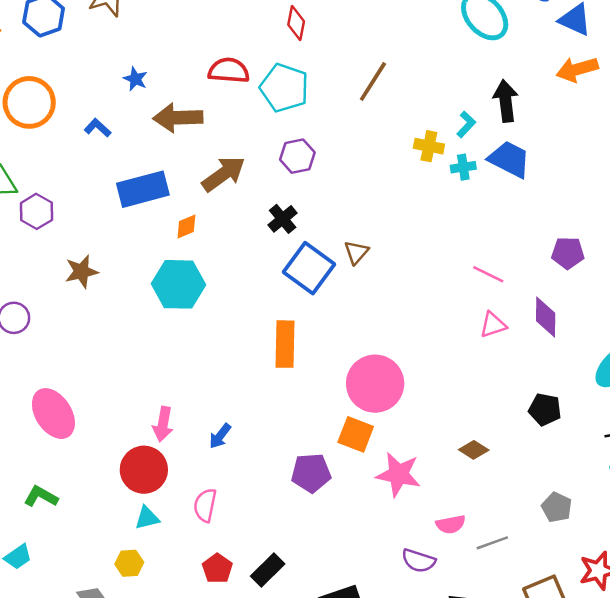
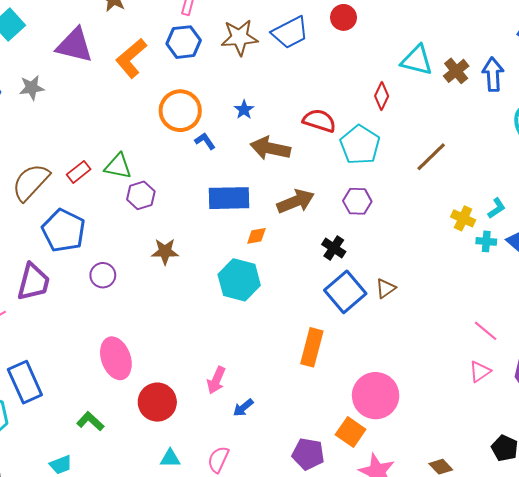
orange circle: (29, 102) -> (180, 111), moved
black cross: (283, 219) -> (334, 248), turned -30
pink triangle: (493, 325) -> (480, 372), turned -30
pink arrow: (163, 424) -> (216, 380), moved
red circle: (144, 470) -> (157, 402), moved

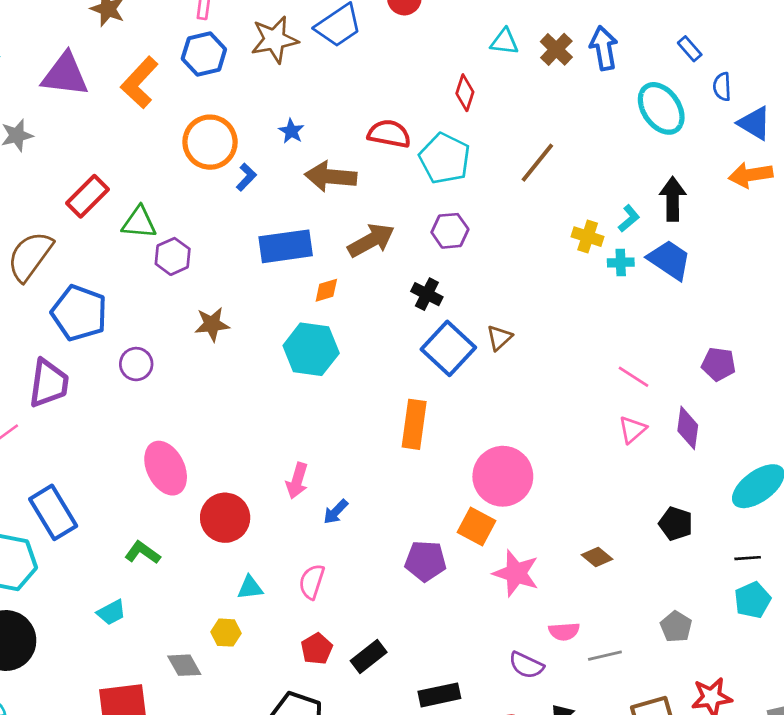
cyan triangle: (417, 60) -> (504, 42), size x0.7
blue L-shape: (205, 141) -> (246, 177), turned 85
red rectangle: (79, 172) -> (87, 196), moved, size x1.4

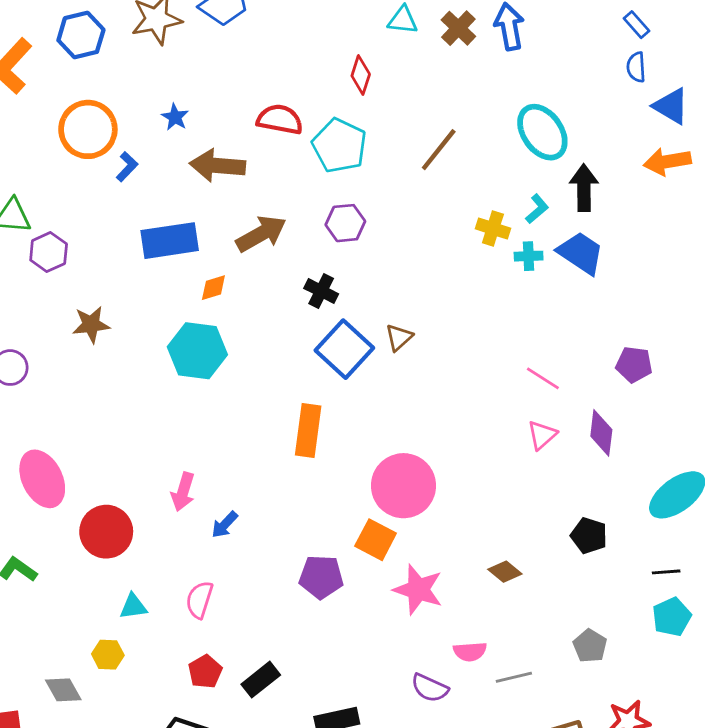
blue rectangle: (690, 49) -> (636, 25), moved
cyan ellipse: (661, 108) -> (542, 132), moved

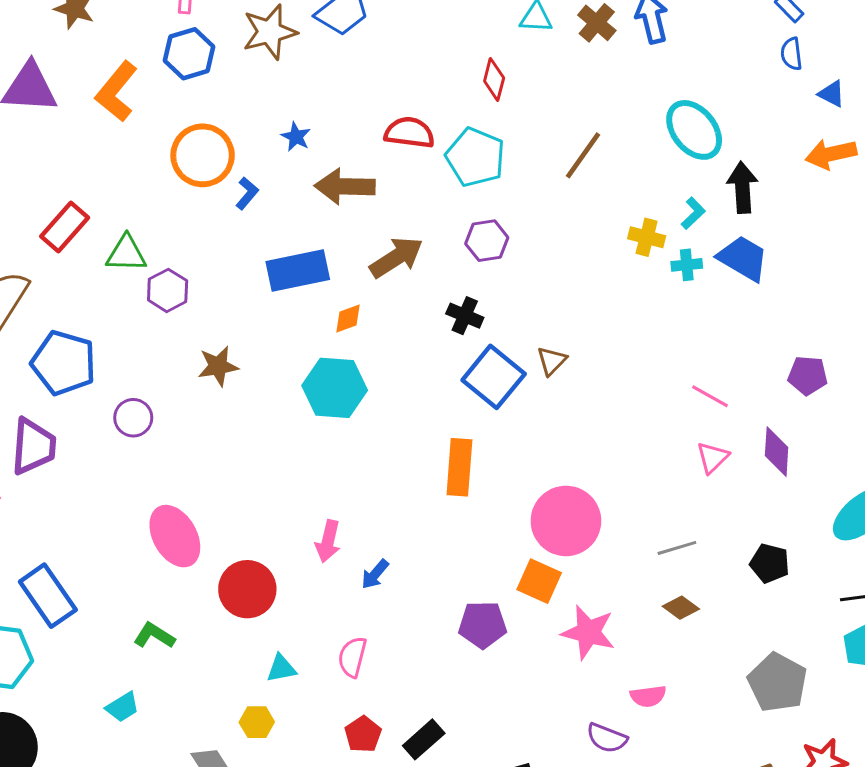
blue triangle: (671, 106) -> (832, 94), size x0.7
gray pentagon: (590, 646) -> (777, 683), size x1.6
gray line: (514, 677) -> (677, 548), moved

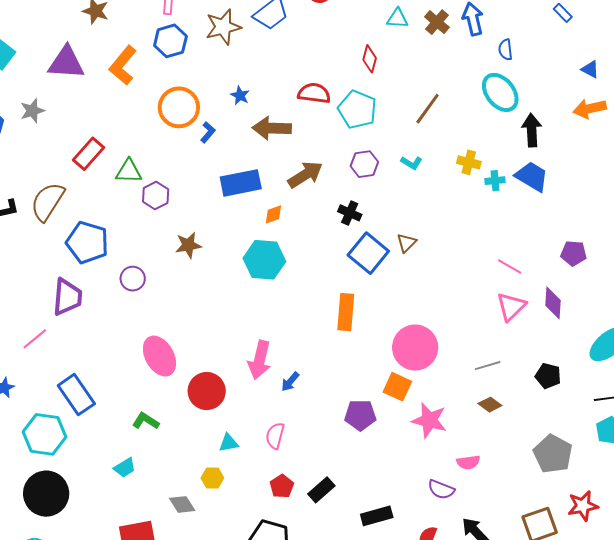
blue semicircle: (791, 54) -> (505, 50), moved
cyan L-shape: (693, 213) -> (412, 163), moved, turned 75
pink triangle: (713, 458) -> (511, 307), size x1.4
pink arrow: (328, 541) -> (260, 360), size x1.4

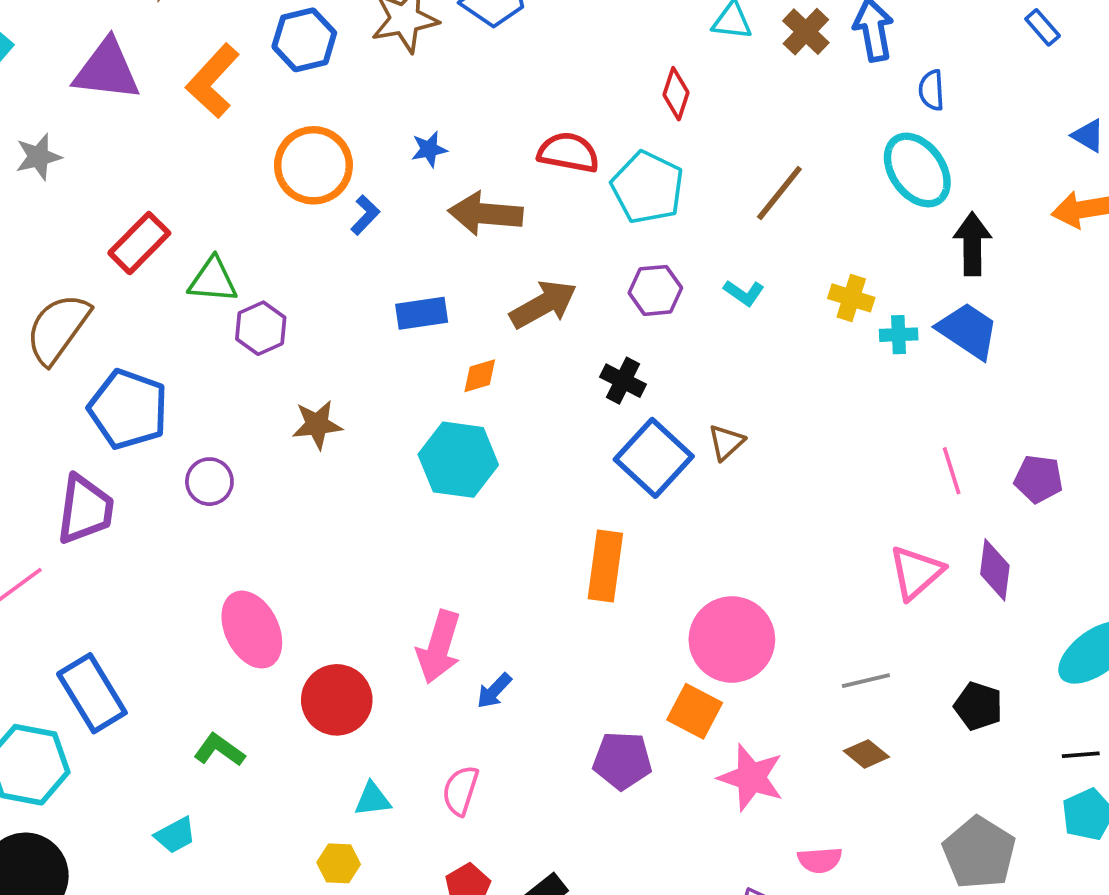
blue star: (240, 95) -> (429, 149), turned 30
blue rectangle: (241, 183) -> (422, 313), size x0.7
pink line: (510, 266) -> (952, 471), moved, turned 40

